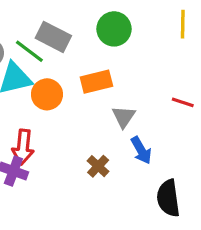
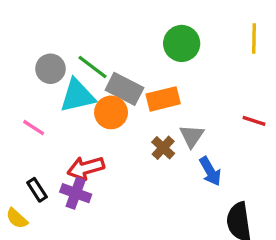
gray rectangle: (53, 37) -> (124, 89), moved
red arrow: (23, 147) -> (86, 168), turned 68
brown cross: (98, 166) -> (163, 148), moved

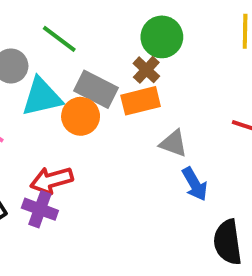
green line: (93, 67) -> (59, 39), moved
gray triangle: (192, 136) -> (173, 143), turned -44
brown cross: (163, 148) -> (146, 70), moved

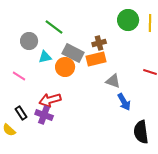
green circle: (162, 37) -> (128, 20), moved
brown cross: (146, 70) -> (99, 43), turned 32
cyan triangle: (42, 97) -> (45, 57), size x0.6

